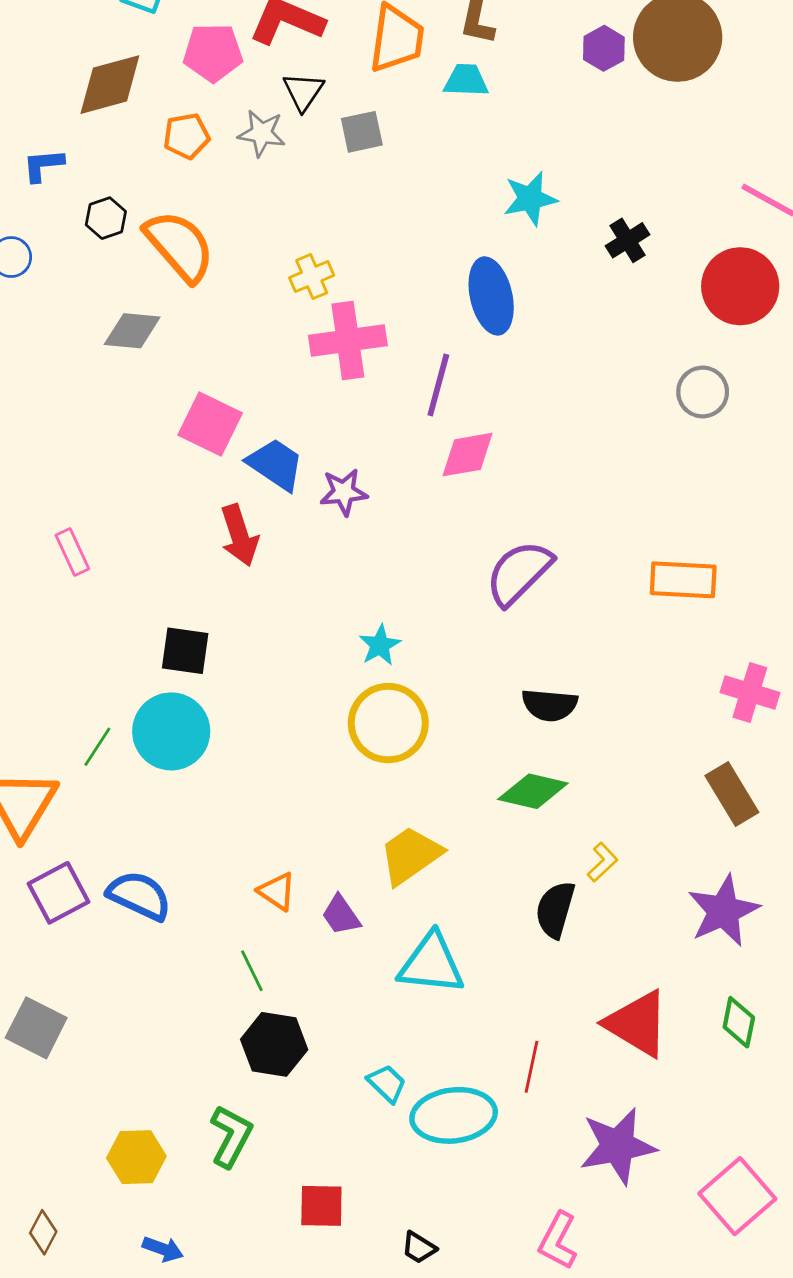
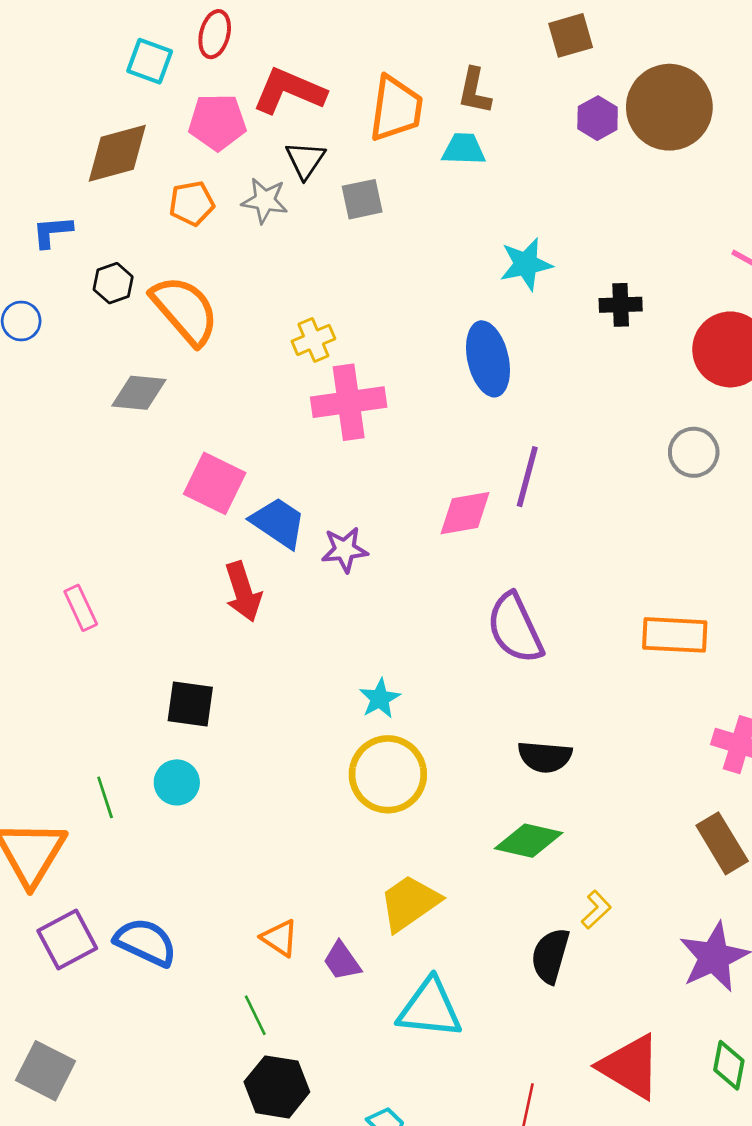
black cross: (627, 240) -> (621, 305), turned 30
purple line: (438, 385) -> (527, 477), moved
purple semicircle: (519, 573) -> (515, 628), turned -70
cyan circle: (171, 731) -> (177, 782), size x0.6
green line: (97, 747) -> (105, 797), turned -51

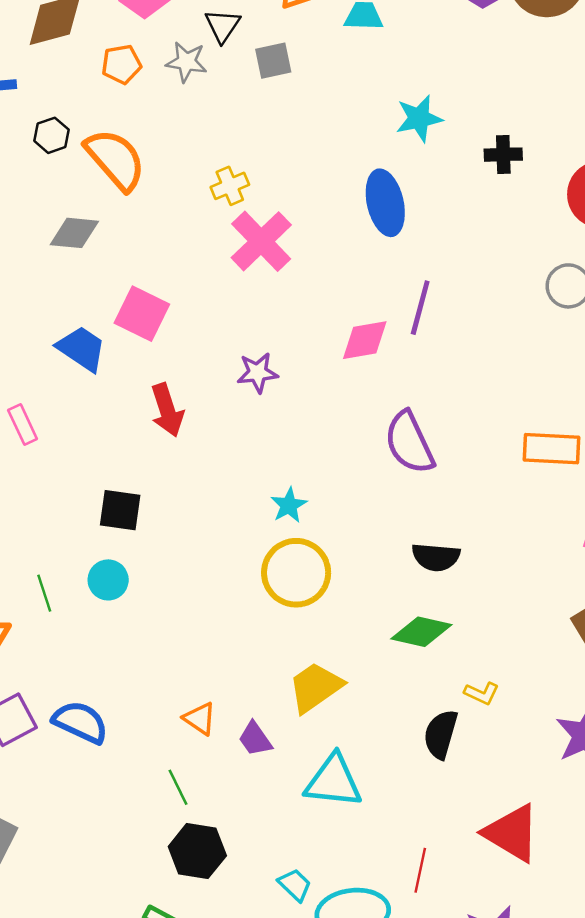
pink cross: (349, 402) -> (261, 241), turned -36
blue trapezoid: (278, 523) -> (82, 349), moved
yellow L-shape: (596, 910) -> (482, 693), turned 68

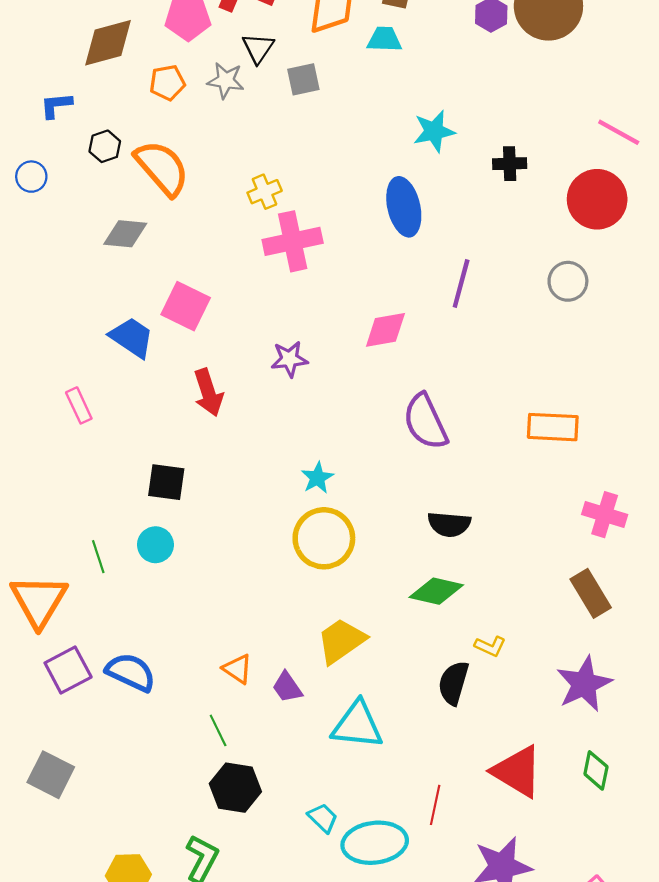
pink cross: (261, 241) -> (293, 241), turned 32
purple line: (420, 308) -> (461, 283), moved

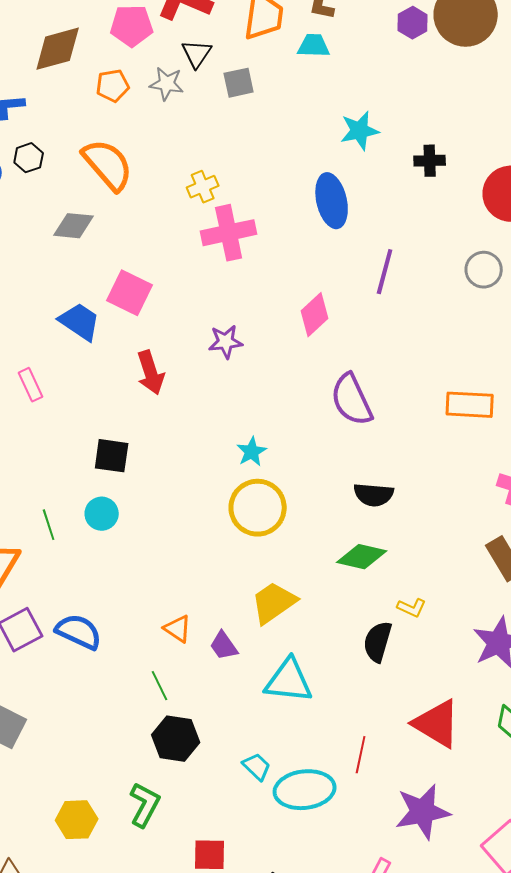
black hexagon: (105, 146) -> (29, 158), moved
pink diamond: (385, 330) -> (315, 315), turned -33

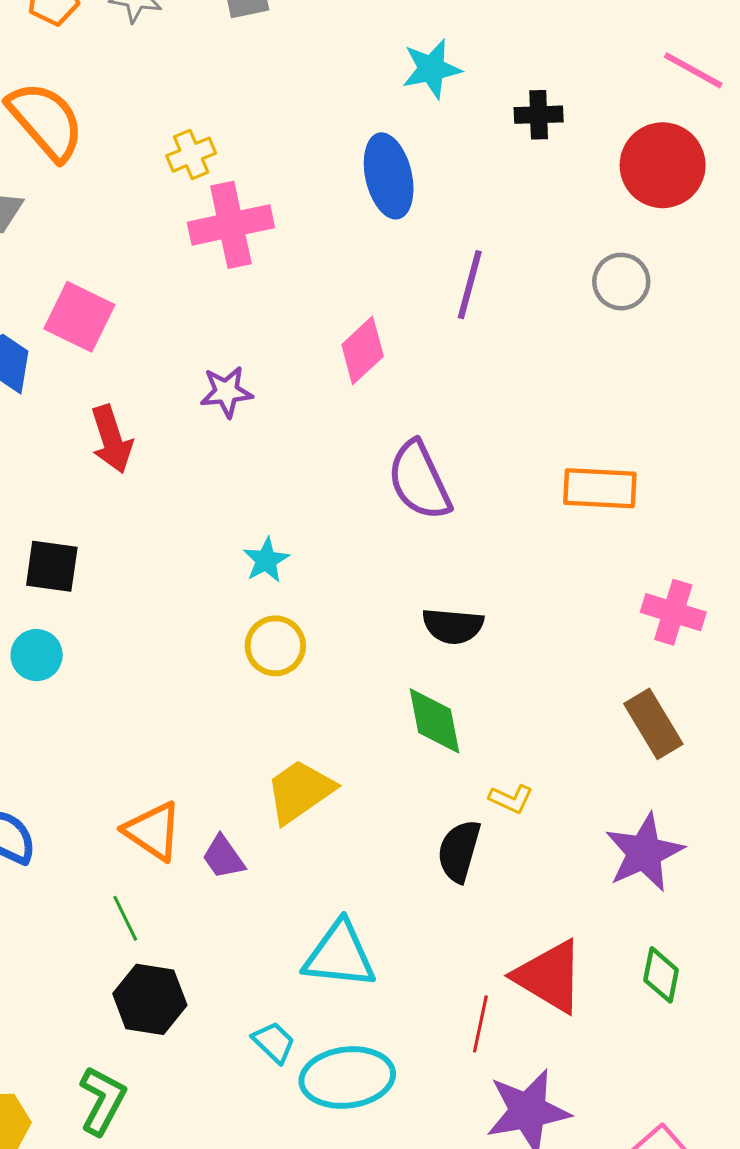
yellow circle: (258, 508) -> (275, 646), size x0.7
green diamond: (362, 557) -> (435, 721), turned 66
orange triangle: (178, 629) -> (153, 831), size x1.4
cyan triangle: (289, 681) -> (340, 955), moved
red line: (361, 755) -> (480, 1024), moved

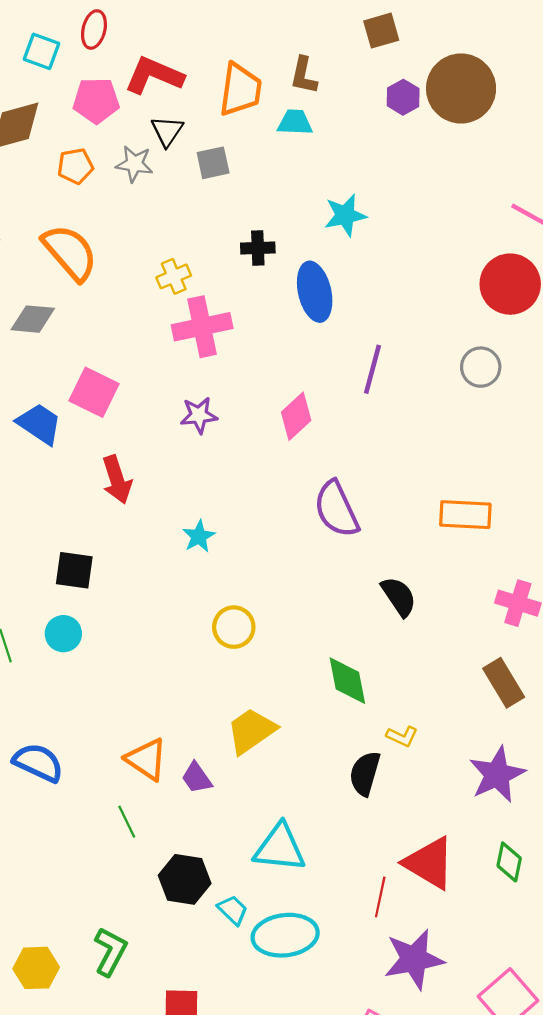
black cross: (539, 115) -> (258, 248), moved
purple star: (226, 392) -> (199, 415), moved
cyan star: (266, 560) -> (199, 536), moved
black semicircle: (453, 626) -> (399, 597), moved, turned -129
black hexagon: (150, 999) -> (185, 879), moved

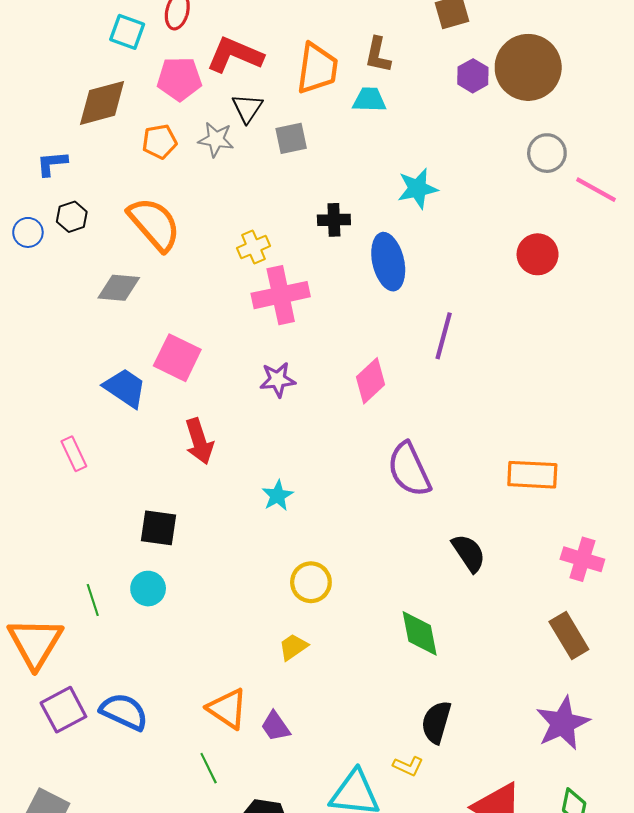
red circle: (510, 284) -> (538, 254), moved, size x0.7
gray circle: (481, 367) -> (547, 153), moved
yellow trapezoid: (251, 731) -> (293, 647), moved, size x0.6
yellow L-shape: (402, 736) -> (408, 766), moved

